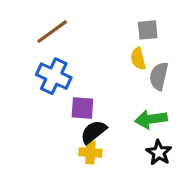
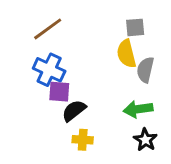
yellow semicircle: (138, 59) -> (126, 54), size x1.4
purple square: (82, 108) -> (59, 92), moved
black semicircle: (94, 132) -> (74, 111), moved

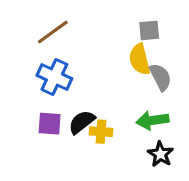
gray semicircle: (145, 70) -> (160, 77), turned 140
purple square: (59, 92) -> (50, 124), moved
yellow cross: (83, 140) -> (101, 132), moved

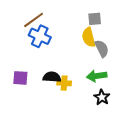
blue cross: (54, 77) -> (40, 36), moved
black semicircle: (82, 122) -> (52, 77), turned 42
purple square: (50, 124) -> (20, 78), moved

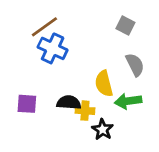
gray square: (95, 19) -> (125, 25), turned 32
yellow semicircle: (89, 37) -> (104, 84), moved
black star: (102, 97) -> (103, 129), moved

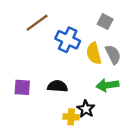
blue cross: (53, 48) -> (68, 40), moved
yellow semicircle: (104, 84) -> (94, 53), moved
yellow cross: (85, 111) -> (71, 117), moved

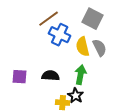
gray square: (105, 22) -> (93, 19), size x1.5
brown line: (37, 23) -> (49, 19), moved
green arrow: (107, 85) -> (81, 75), moved, turned 108

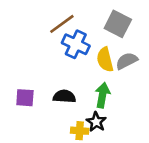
gray semicircle: (100, 48) -> (127, 61), turned -90

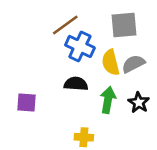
gray square: (118, 24) -> (124, 25), turned -32
black semicircle: (64, 96) -> (76, 84), moved
black star: (96, 122) -> (139, 103), moved

